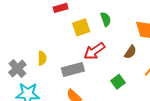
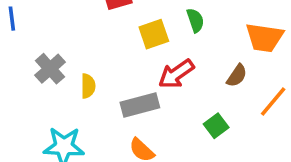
gray cross: (17, 68) -> (50, 69), moved

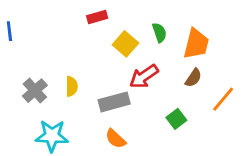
yellow square: (154, 34) -> (125, 44), turned -30
orange trapezoid: (265, 38) -> (196, 44), moved, turned -84
gray cross: (50, 69) -> (35, 91), moved

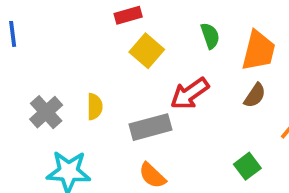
yellow square: (125, 44) -> (147, 51), moved
green square: (176, 119) -> (247, 166), moved

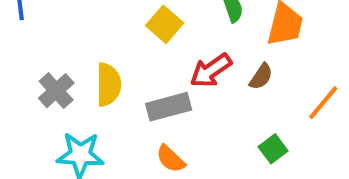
brown semicircle: (255, 95) -> (261, 77), moved
yellow semicircle: (95, 107) -> (108, 85), size x1.5

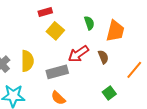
brown semicircle: (261, 77) -> (103, 57), turned -56

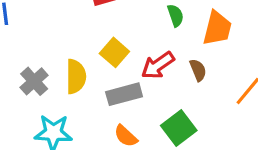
yellow square: (55, 31) -> (114, 52), moved
green square: (109, 93) -> (179, 128), moved, size x1.5

